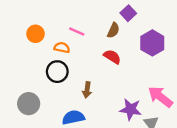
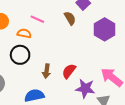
brown semicircle: (113, 30) -> (70, 18), turned -56
red semicircle: (112, 57) -> (69, 71), moved, turned -84

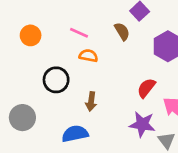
orange semicircle: (24, 33) -> (88, 56), moved
red semicircle: (69, 71) -> (146, 88), moved

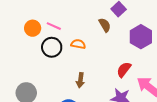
pink line: (79, 33) -> (54, 26), moved
black circle: (56, 80) -> (52, 47), moved

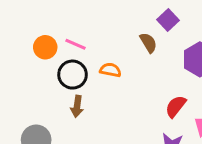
brown arrow: (80, 80) -> (77, 106), moved

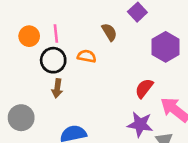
brown semicircle: (148, 43) -> (109, 32), moved
pink line: (76, 44) -> (56, 33), turned 60

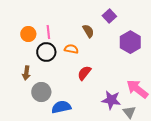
brown arrow: (57, 88) -> (26, 73), moved
red semicircle: (144, 88) -> (84, 73), moved
gray circle: (21, 118) -> (41, 92), moved

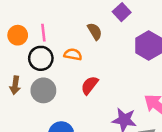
gray circle: (41, 92) -> (43, 90), moved

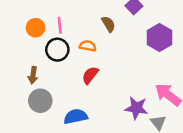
red semicircle: (90, 85) -> (90, 75), moved
gray circle: (43, 90) -> (40, 101), moved

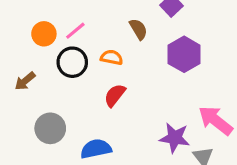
pink line: (60, 25) -> (75, 31), turned 56
purple hexagon: (159, 37) -> (184, 54), moved
brown arrow: (33, 75) -> (25, 81), moved, turned 42

